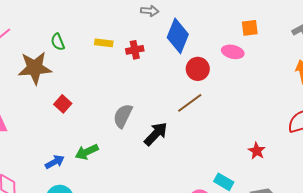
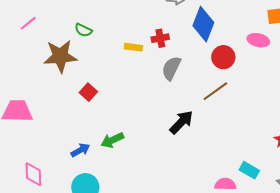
green semicircle: (58, 42) -> (83, 30), turned -42
yellow rectangle: (104, 43) -> (133, 47), moved
gray semicircle: (123, 116) -> (171, 68), moved

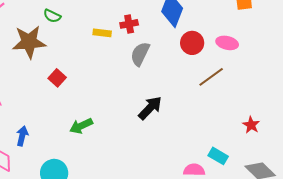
pink ellipse: (258, 40) -> (227, 43), moved
brown line: (215, 91) -> (211, 77), moved
blue arrow: (80, 150) -> (22, 136), moved, turned -48

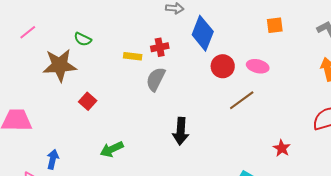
gray semicircle: (140, 54) -> (156, 79), moved
black arrow: (150, 108) -> (181, 131), turned 140

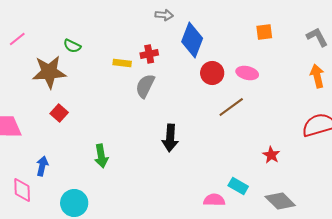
red square: (88, 101) -> (59, 113), moved
green arrow: (112, 149) -> (101, 156), turned -75

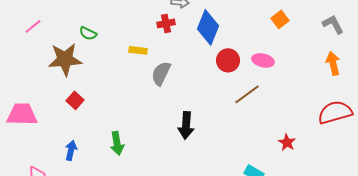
orange square: (264, 32) -> (280, 19), turned -30
red cross: (149, 54) -> (166, 23), moved
blue arrow: (42, 166) -> (71, 150), moved

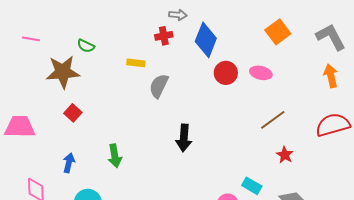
orange square: (280, 19) -> (278, 32), size x1.4
gray L-shape: (333, 24) -> (331, 37), size x1.4
pink line: (33, 26) -> (31, 39), turned 48
brown line: (247, 94) -> (273, 120), moved

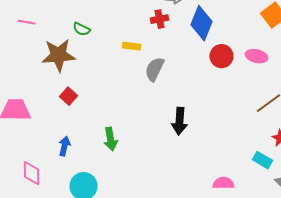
cyan rectangle: (252, 186) -> (262, 160), moved

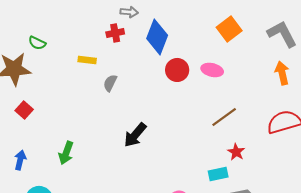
gray semicircle: (154, 69) -> (110, 83), size x0.7
black arrow: (180, 121) -> (135, 135), turned 36
green arrow: (110, 139) -> (66, 153), turned 30
cyan rectangle: (262, 160) -> (218, 174), turned -42

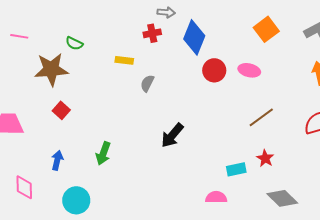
red star: (236, 152) -> (265, 158), moved
cyan rectangle: (218, 174) -> (236, 169), moved

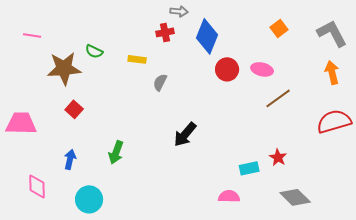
orange square: (266, 29) -> (279, 28), size x0.7
green semicircle: (74, 43) -> (94, 51), moved
brown line: (261, 117) -> (278, 98), moved

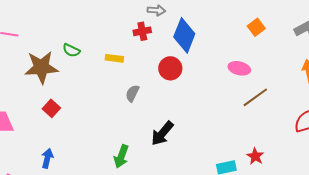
red circle: (227, 69) -> (170, 68), moved
gray semicircle: (160, 82) -> (132, 93), moved
green arrow: (116, 152) -> (121, 156), moved

